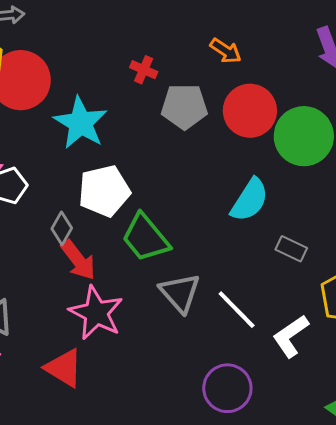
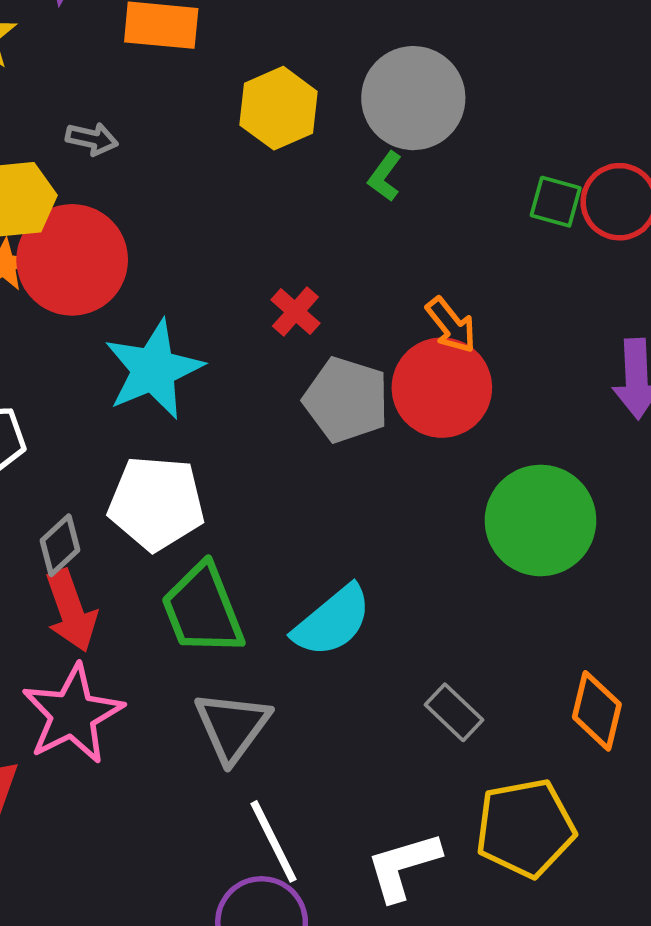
red circle: (250, 111) -> (442, 388), moved
cyan semicircle: (250, 200) -> (332, 621), moved
white line: (237, 310) -> (273, 841), moved

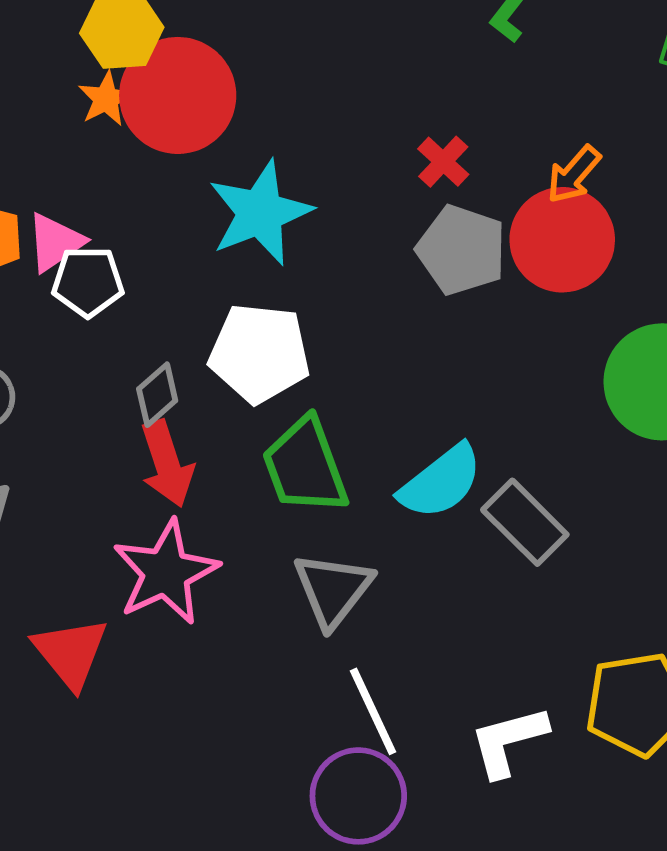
red cross: (295, 312) -> (443, 162), moved
orange arrow: (451, 325) -> (574, 174), turned 78
gray rectangle: (454, 712) -> (525, 522), moved, size x1.4

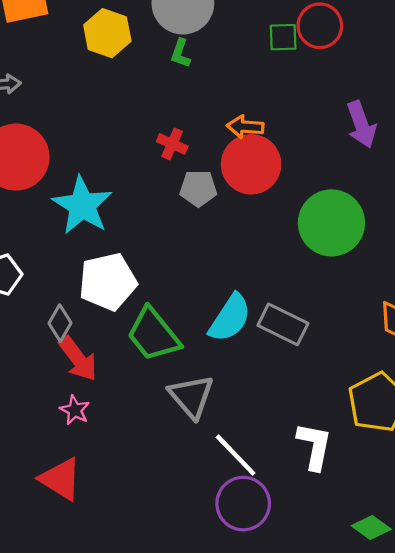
orange arrow: (574, 174) -> (245, 127), turned 72
gray pentagon: (461, 250) -> (198, 188), size x0.7
pink star: (166, 572) -> (75, 410), moved, size x0.5
white L-shape: (508, 741) -> (314, 446), turned 135

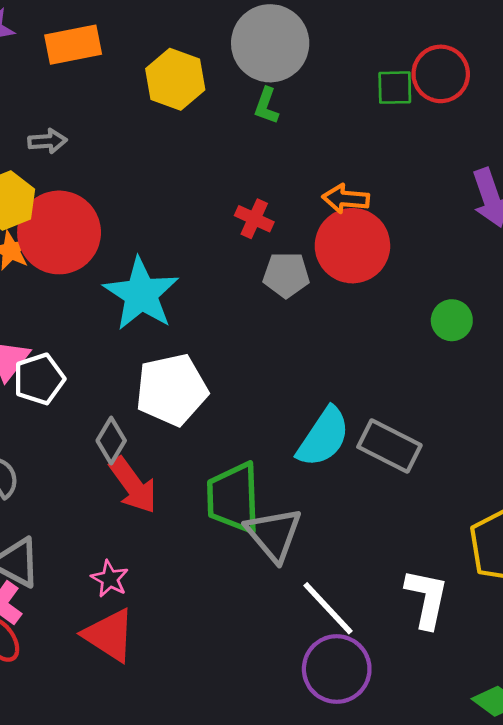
green circle: (331, 223) -> (452, 320), size x0.5
green trapezoid: (153, 334) -> (233, 498), moved, turned 36
pink star: (75, 410) -> (110, 579), moved

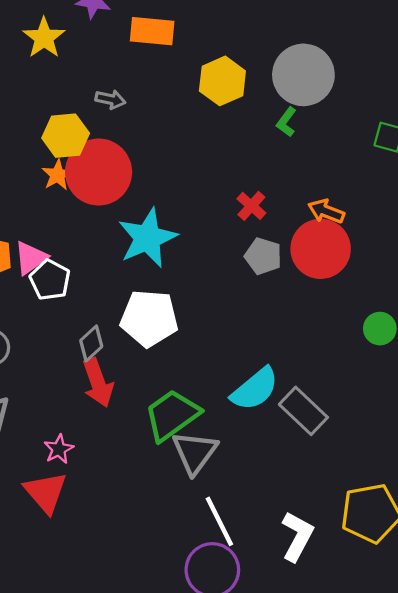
white pentagon: (39, 379) -> (50, 280), turned 30
green trapezoid: (233, 498) -> (172, 415), turned 40

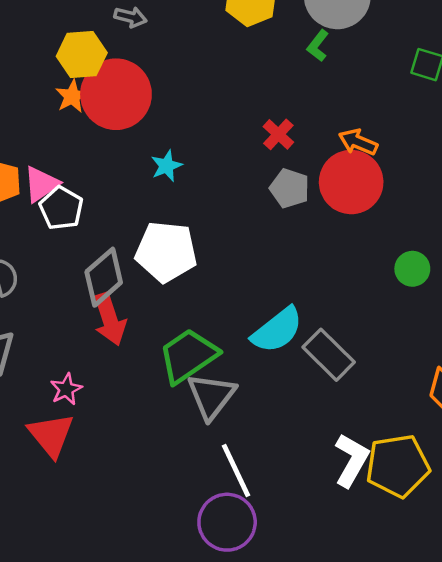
cyan star: (147, 238) -> (166, 166), size x0.5
gray diamond: (91, 343) -> (104, 277), size x1.5
white L-shape: (297, 536) -> (351, 460), moved

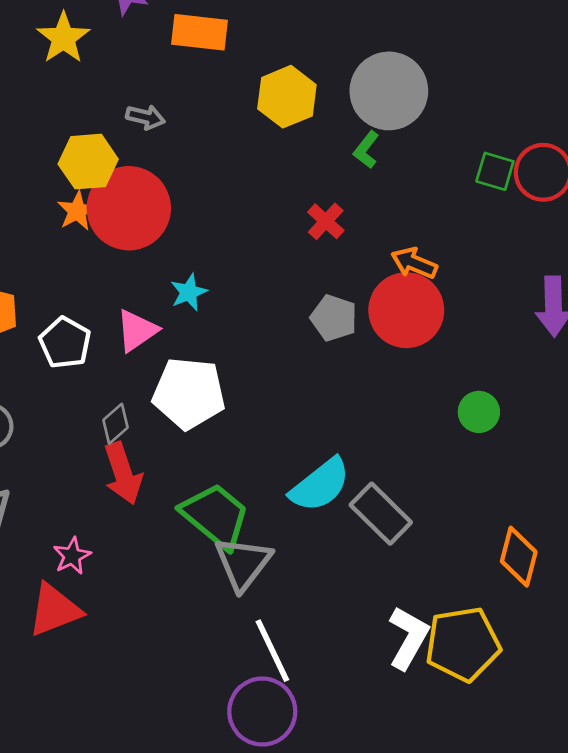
red cross: (278, 134) -> (326, 221), moved
pink triangle: (41, 184) -> (137, 331), moved
gray diamond: (104, 277) -> (115, 424), size x0.6
green trapezoid: (188, 356) -> (215, 516), turned 74
red triangle: (51, 435) -> (54, 610), turned 48

